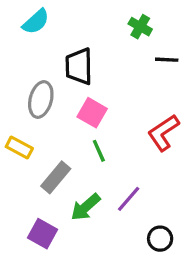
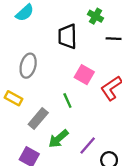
black trapezoid: (79, 66) -> (67, 36), moved
pink square: (92, 113) -> (84, 75), moved
purple line: (129, 199) -> (88, 145), moved

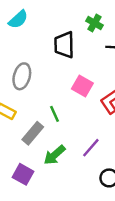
green line: (67, 100) -> (55, 114), moved
purple line: (88, 145) -> (91, 148), moved

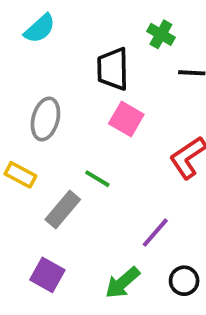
pink square: (82, 86) -> (126, 119), moved
green line: (55, 114) -> (97, 179), turned -35
green arrow: (55, 155) -> (122, 283), moved

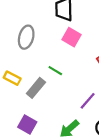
yellow rectangle: (20, 175) -> (12, 78), moved

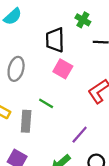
gray rectangle: (36, 88) -> (26, 121), turned -36

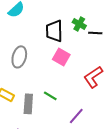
green cross: (83, 20) -> (79, 24), moved
green line: (46, 103) -> (50, 96), moved

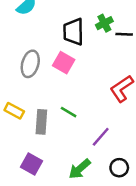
green cross: (79, 24) -> (104, 23), turned 32
pink square: (61, 57) -> (64, 63), moved

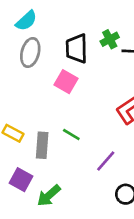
gray ellipse: (30, 64) -> (30, 53), moved
purple square: (31, 164) -> (21, 180), moved
green arrow: (80, 169) -> (49, 195), moved

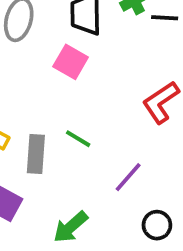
green arrow: (49, 195) -> (71, 227), moved

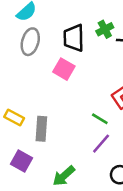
green line: (78, 139) -> (100, 119), moved

